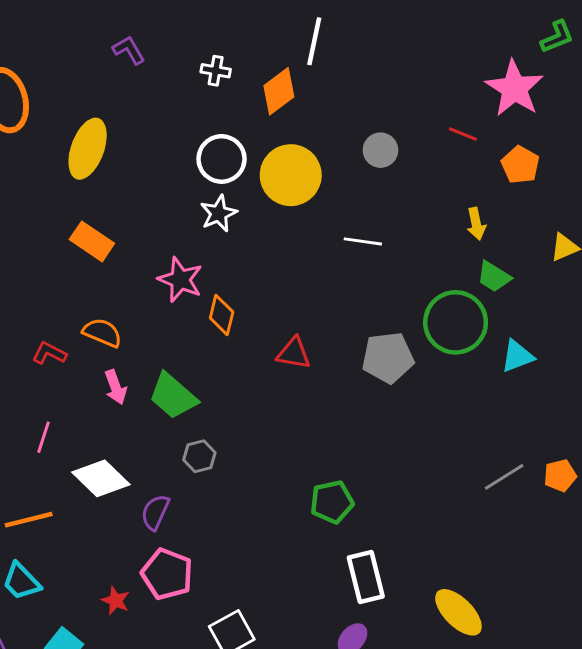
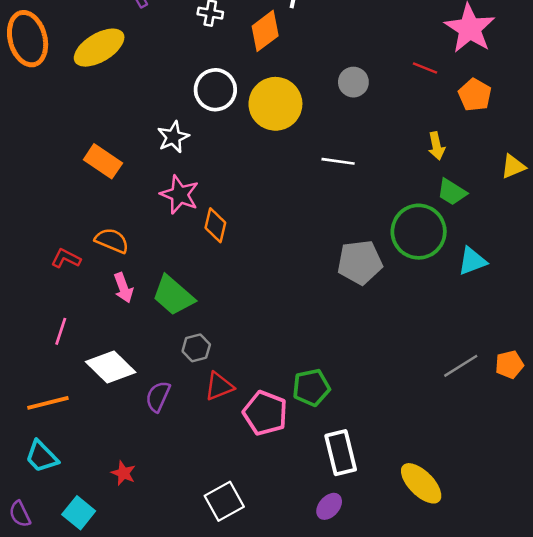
yellow ellipse: (88, 149) -> (99, 48), moved, turned 39
white star: (219, 213) -> (173, 137), moved
red triangle: (294, 353) -> (219, 386), moved, turned -32
pink pentagon: (167, 574) -> (265, 413), moved

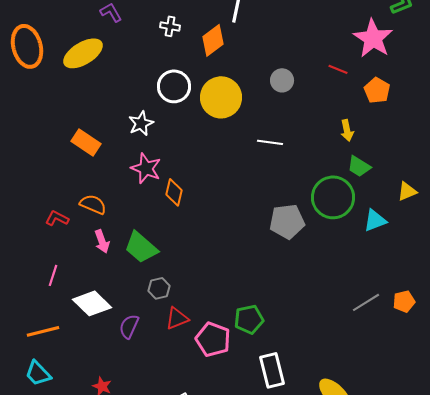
yellow triangle: (513, 166) -> (407, 191), moved

